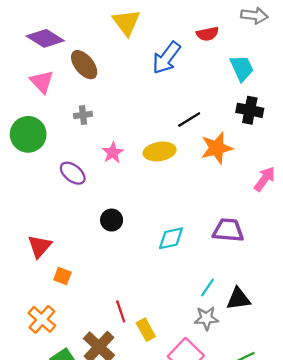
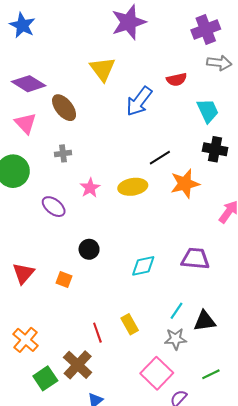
orange square: (62, 276) -> (64, 279), moved
yellow rectangle: (146, 330) -> (130, 324), moved

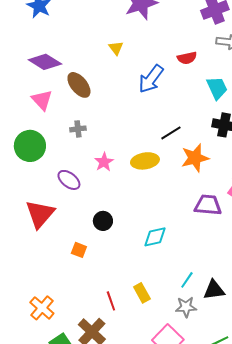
yellow triangle: (103, 69) -> (116, 48), size x0.6
purple trapezoid: (195, 259) -> (208, 205), moved
red triangle: (23, 273) -> (40, 214), moved, size x1.4

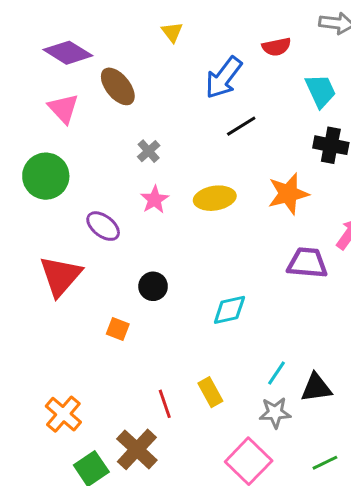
gray cross: (78, 129) -> (149, 151), moved, turned -35
black line: (171, 133) -> (241, 126), moved

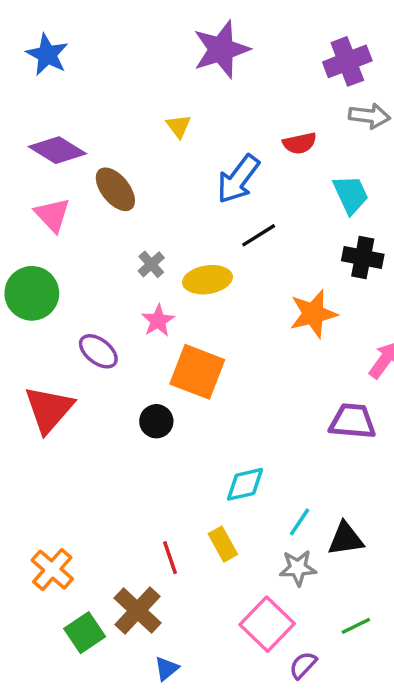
yellow ellipse: (215, 198) -> (207, 280), moved
purple trapezoid: (307, 263) -> (352, 421), moved
cyan diamond: (229, 310) -> (245, 484), moved
orange square: (118, 329) -> (197, 372), moved, size x2.0

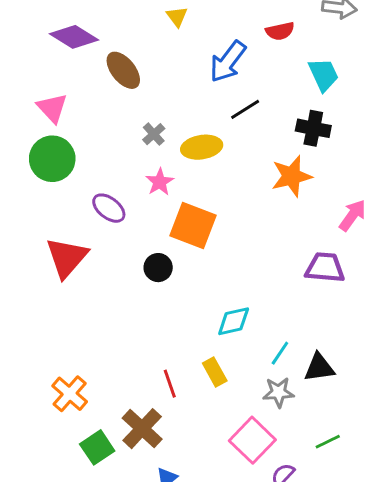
pink triangle: (52, 215) -> (52, 108), moved
black cross: (363, 258) -> (313, 128), moved

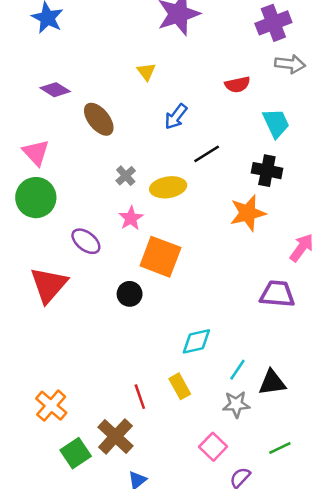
purple diamond: (74, 37) -> (55, 90), size x0.7
blue arrow: (228, 62) -> (176, 117), moved, size x0.7
pink square: (252, 440) -> (213, 447), size x0.7

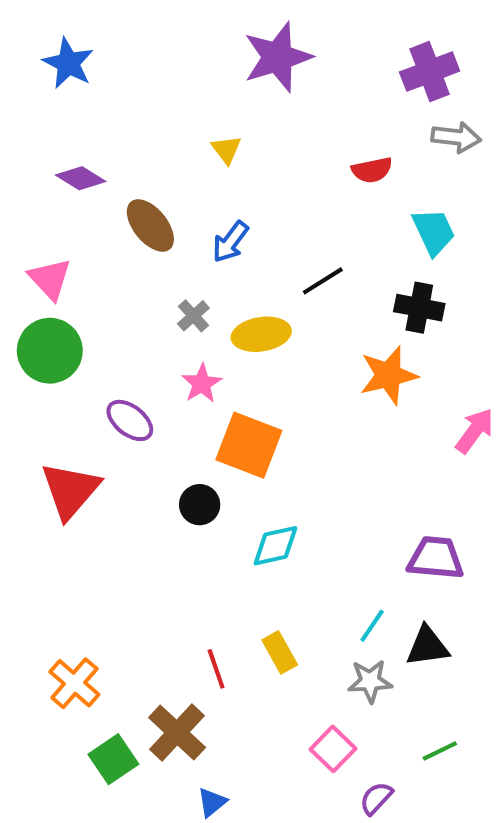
blue arrow: (176, 117) -> (230, 242), moved
purple trapezoid: (277, 294) -> (436, 558), moved
cyan diamond: (196, 341) -> (276, 546), moved

